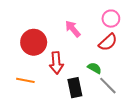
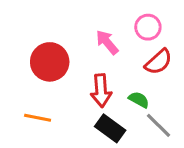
pink circle: (111, 19) -> (148, 27), moved
red arrow: (56, 63) -> (101, 91), moved
black rectangle: (75, 88) -> (110, 128), turned -42

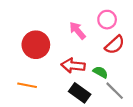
red arrow: (101, 91) -> (73, 66), turned 100

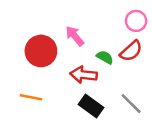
pink circle: (107, 20) -> (136, 21), moved
pink arrow: (77, 30) -> (75, 36), moved
green semicircle: (100, 72) -> (105, 57), moved

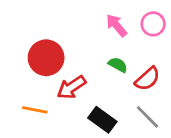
pink arrow: (75, 36) -> (116, 25), moved
red semicircle: (131, 51) -> (147, 79), moved
red arrow: (84, 75) -> (71, 87), moved, turned -40

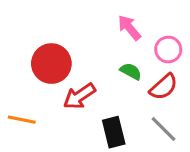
pink circle: (153, 24) -> (168, 49), moved
orange line: (35, 110) -> (22, 120), moved
black rectangle: (102, 120) -> (114, 132), turned 40

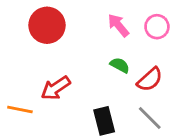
pink circle: (168, 49) -> (157, 27), moved
red circle: (51, 64) -> (47, 25), moved
red arrow: (79, 96) -> (56, 88), moved

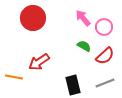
pink circle: (157, 27) -> (104, 27), moved
gray line: (150, 118) -> (105, 83), turned -66

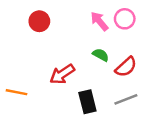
red circle: (33, 18) -> (39, 21), size x0.7
pink circle: (104, 27) -> (125, 19), moved
red arrow: (39, 62) -> (62, 74), moved

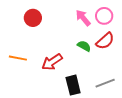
red semicircle: (126, 67) -> (105, 41), moved
orange line: (17, 92) -> (18, 58), moved

